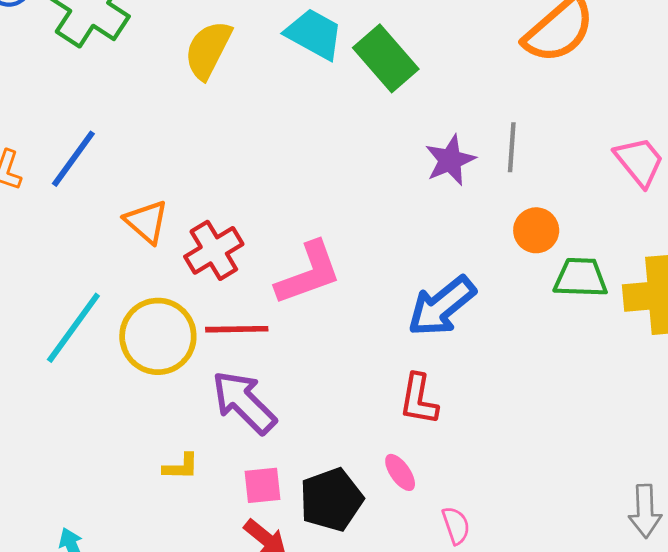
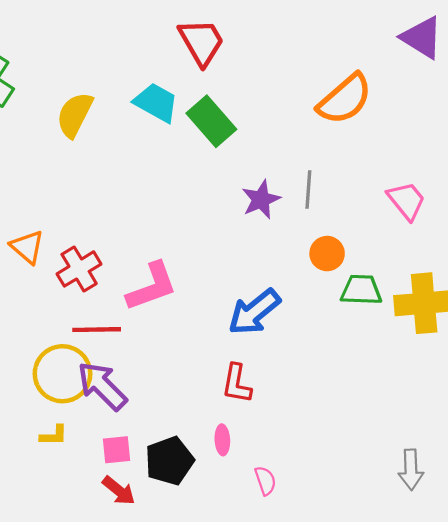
yellow circle: (158, 336) -> (62, 374), moved
pink ellipse: (400, 472) -> (222, 440), turned 32

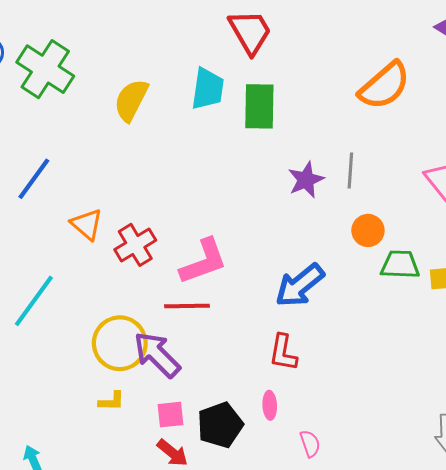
cyan trapezoid: (156, 103) -> (208, 89), turned 69
green rectangle: (211, 121) -> (259, 106), turned 42
red line: (97, 330) -> (187, 306), moved

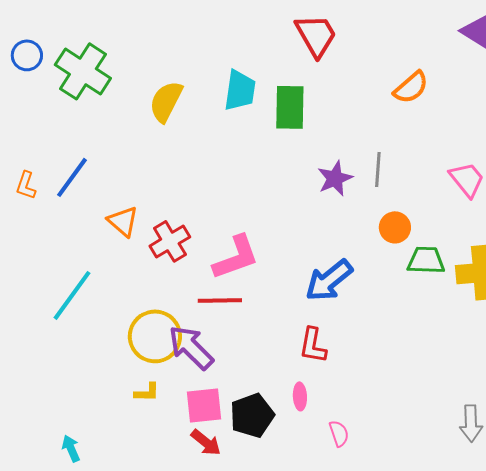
red trapezoid: (250, 32) -> (316, 35), moved
orange semicircle: (385, 86) -> (411, 87), size x0.7
pink square: (170, 415) -> (204, 405), size x1.4

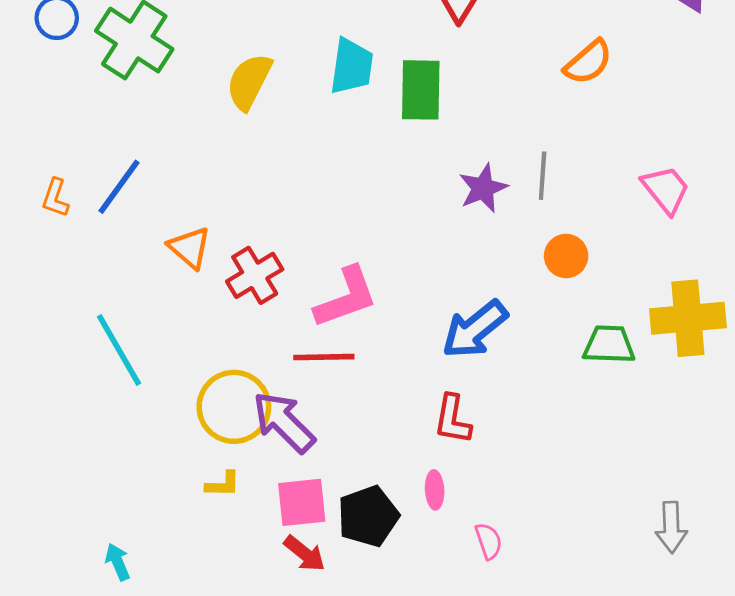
green trapezoid: (426, 260) -> (609, 345), moved
cyan line: (72, 295) -> (119, 350), turned -66

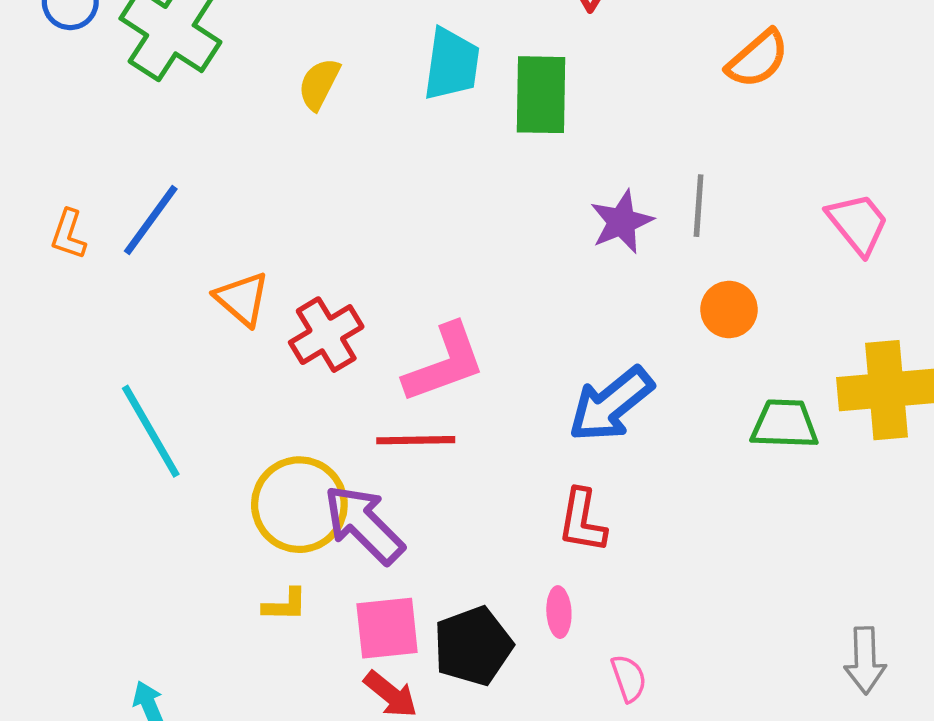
yellow semicircle: (249, 82) -> (319, 84), size x0.7

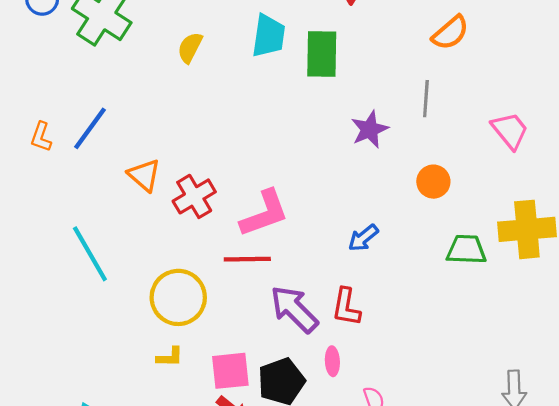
gray line: (699, 206) -> (426, 99), moved
blue arrow: (611, 404) -> (363, 238), size x0.6
purple arrow: (364, 524) -> (294, 309), moved

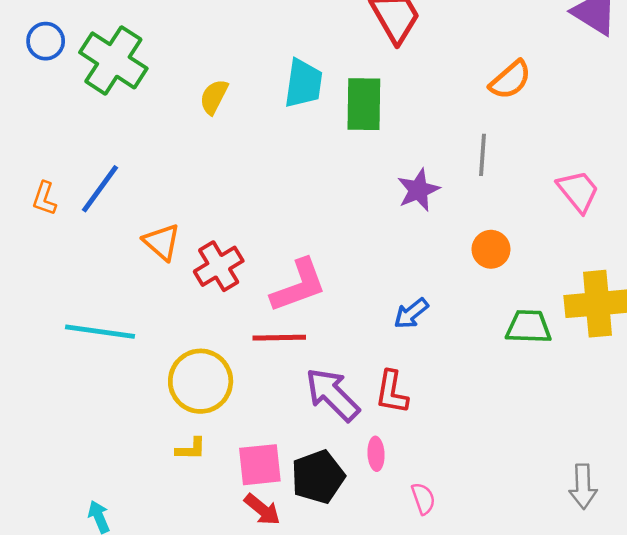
cyan line: (90, 254) -> (100, 332), turned -52

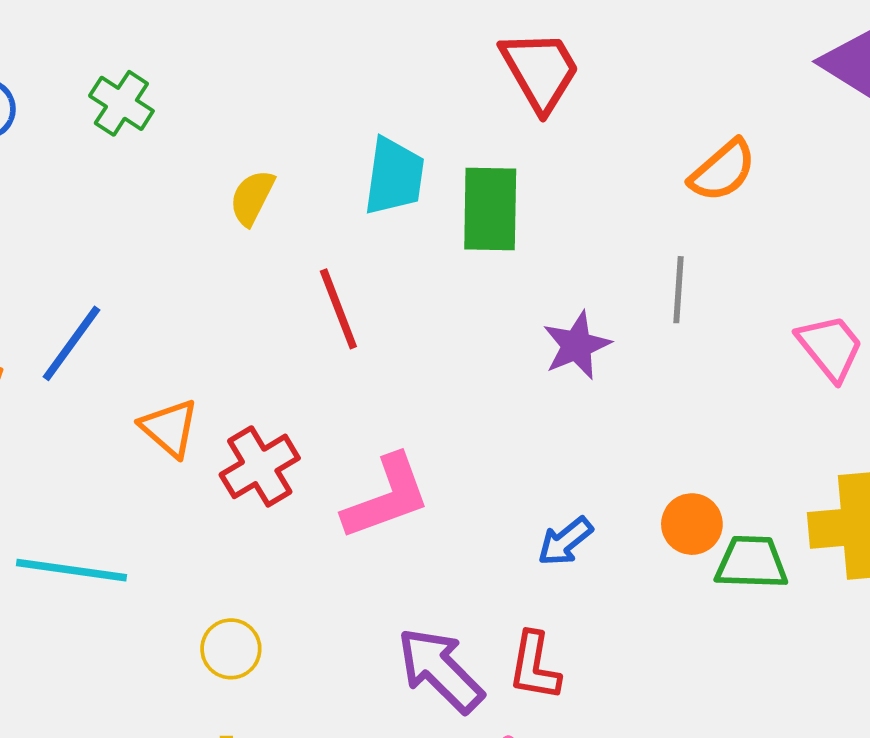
green cross: (113, 60) -> (121, 103), moved, size x0.6
orange circle: (491, 249) -> (692, 524), moved
red line: (279, 338) -> (338, 309), moved, turned 70
yellow circle: (201, 381) -> (231, 649), size x0.6

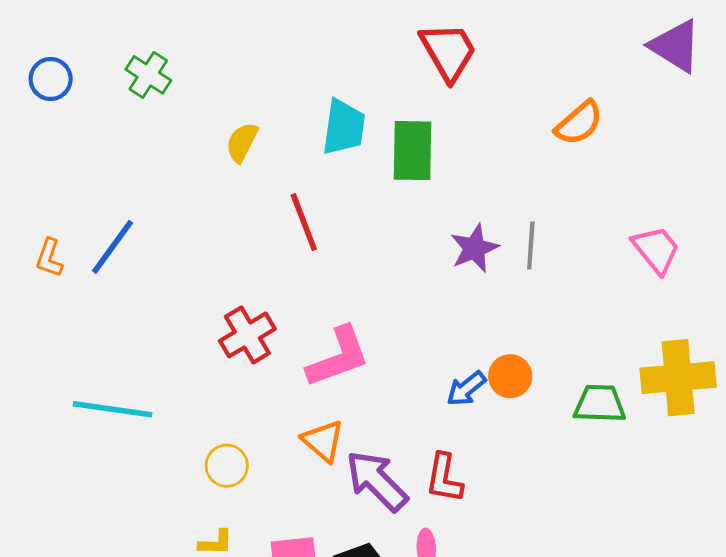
gray line: (678, 290) -> (531, 246), moved
orange triangle: (169, 428) -> (323, 441), moved
orange circle: (692, 524) -> (510, 376), moved

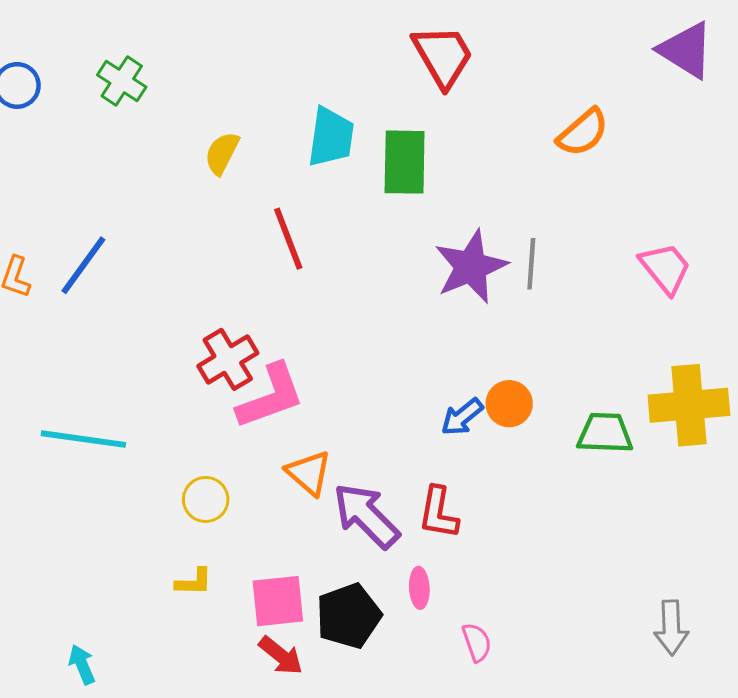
purple star: (474, 248) -> (471, 267), size x1.4
pink L-shape: (338, 357) -> (270, 396), moved

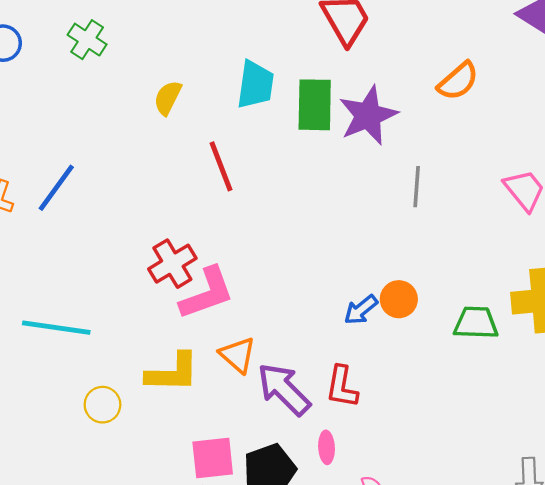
purple star: (471, 267) -> (368, 115), moved
yellow circle: (206, 499) -> (102, 405), moved
yellow L-shape: (194, 582) -> (172, 373), moved, size x1.8

